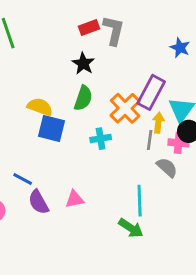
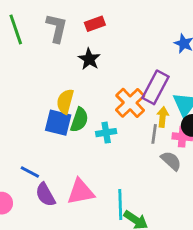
gray L-shape: (114, 30) -> (57, 28), moved
green semicircle: (83, 98) -> (79, 120), moved
yellow semicircle: (40, 107) -> (65, 101), moved, turned -95
pink triangle: (75, 199) -> (81, 192), size x1.5
cyan line: (140, 201) -> (120, 205), moved

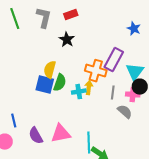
orange cross: (130, 103) -> (96, 71), turned -30
yellow arrow: (163, 117) -> (89, 88), moved
blue line: (30, 172) -> (14, 121), moved, turned 48

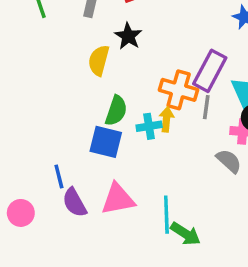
yellow semicircle: (50, 70) -> (99, 60), moved
blue square: (45, 85) -> (106, 142), moved
gray line: (113, 93) -> (206, 107), moved
blue line: (14, 121) -> (59, 177), moved

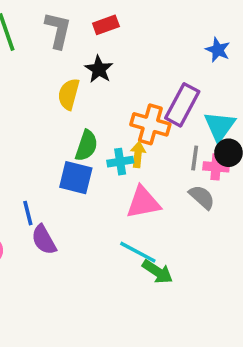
gray line: (206, 107) -> (195, 158), moved
pink triangle: (118, 199) -> (143, 202), moved
cyan line: (166, 215) -> (138, 252), turned -60

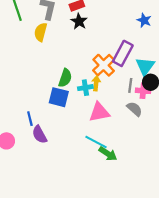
black star: (99, 69) -> (79, 21), moved
yellow semicircle: (69, 94) -> (41, 32), moved
orange cross: (150, 124) -> (104, 65), turned 30

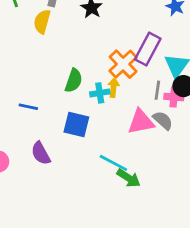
blue square: (59, 97) -> (76, 125), moved
pink triangle: (99, 112) -> (141, 122), moved
blue line: (30, 119) -> (28, 107), moved, turned -64

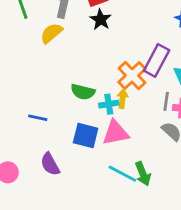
yellow semicircle: (42, 22) -> (51, 33), turned 35
green semicircle: (74, 81) -> (83, 92), turned 85
pink triangle: (141, 122) -> (116, 133), moved
green arrow: (129, 178) -> (143, 174), moved, turned 35

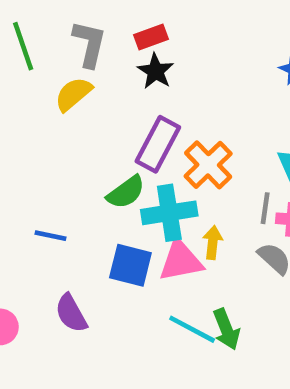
purple rectangle: (157, 60) -> (158, 144), moved
green semicircle: (83, 92) -> (126, 192), turned -50
yellow arrow: (122, 99) -> (213, 242), moved
cyan cross: (109, 104) -> (169, 213), size x1.6

